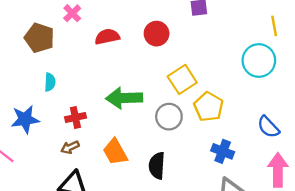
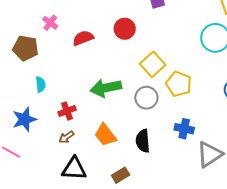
blue cross: (223, 151) -> (184, 129), moved

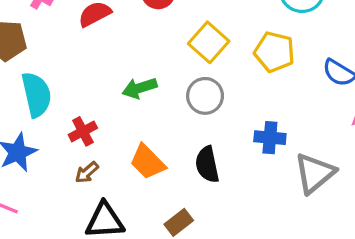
cyan semicircle: (41, 84) -> (36, 95), size x1.8
yellow pentagon: (179, 84) -> (274, 52), moved
green arrow: (106, 88) -> (140, 88), size x0.7

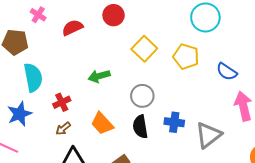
gray circle: (205, 96) -> (142, 96), moved
blue cross: (270, 138) -> (174, 122), moved

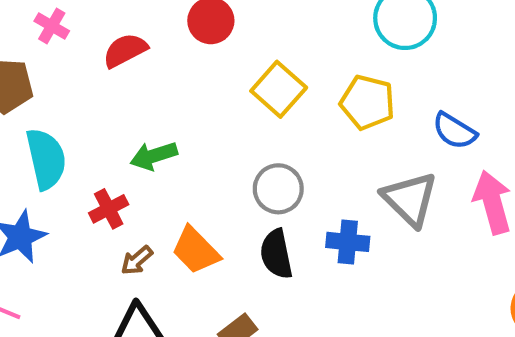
green arrow: (99, 76) -> (154, 156), moved
brown arrow: (63, 129) -> (137, 260), moved
gray triangle: (208, 135) -> (410, 199), moved, turned -36

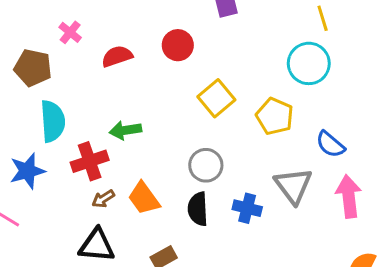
red cross: (109, 209) -> (90, 161), size x1.4

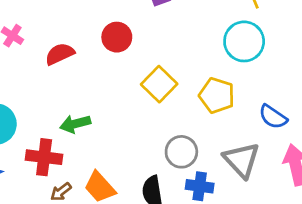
red cross: (90, 161) -> (44, 157), turned 32
gray circle: (206, 165) -> (181, 152), moved

